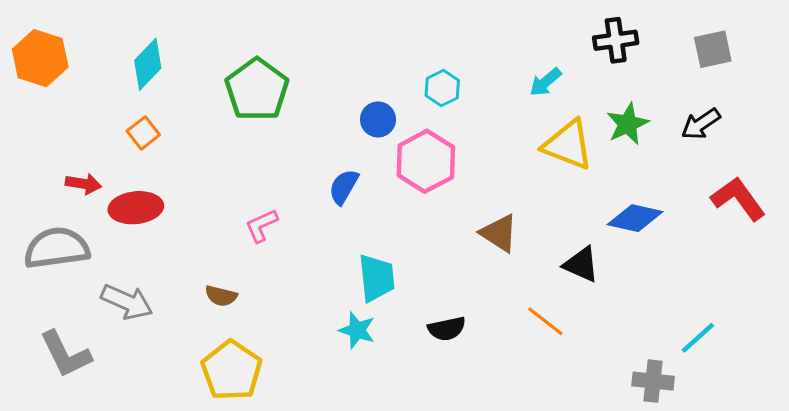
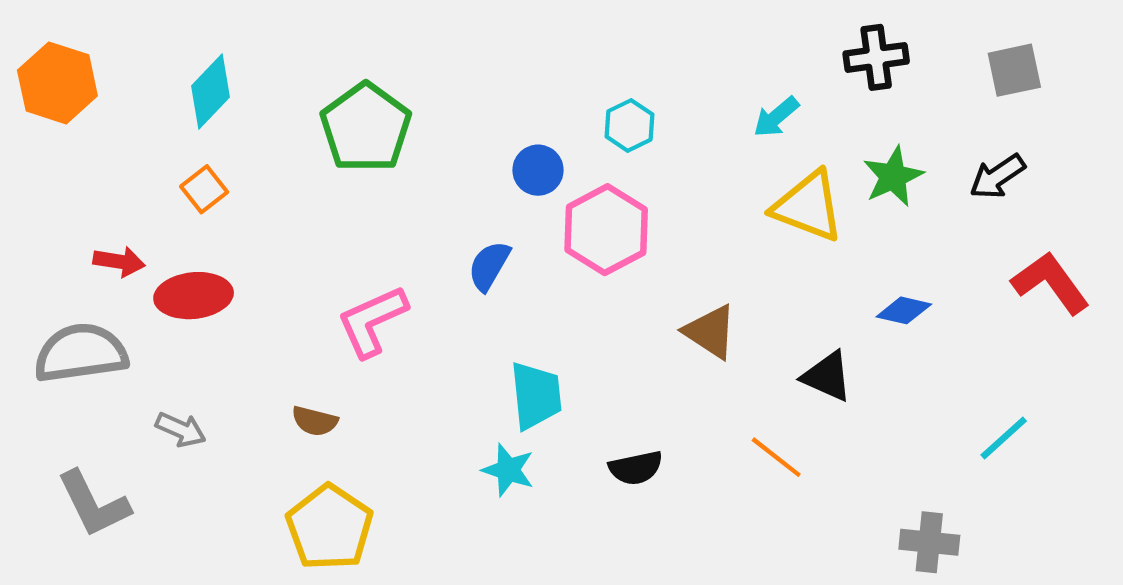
blue diamond: (635, 218) -> (904, 310), size x0.7
pink L-shape: (261, 226) -> (372, 321), size x1.5
gray arrow: (127, 302) -> (181, 430), size x0.7
cyan line: (698, 338) -> (1004, 438), moved

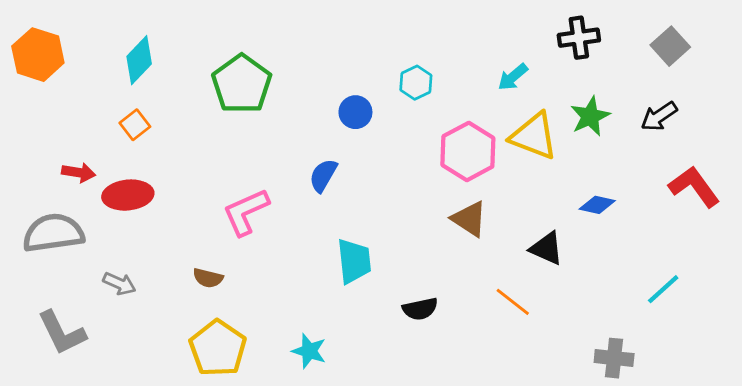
gray square: (1014, 70) -> (670, 46), turned -30
pink hexagon: (606, 230) -> (468, 151), moved
cyan star: (508, 470) -> (309, 351), moved

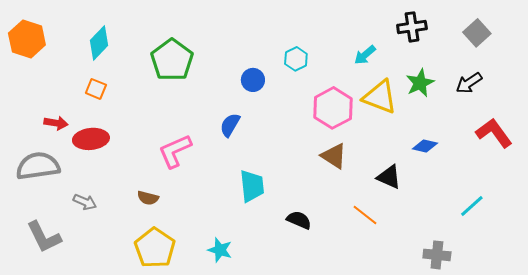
orange square: (135, 125) -> (96, 89), turned -30
black semicircle: (420, 309) -> (299, 220), turned -145

